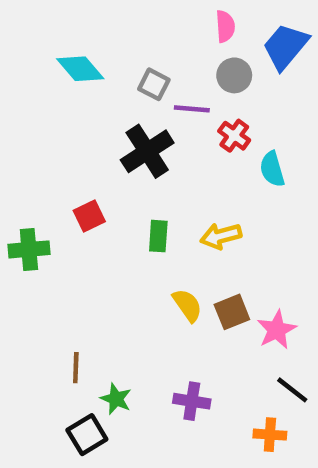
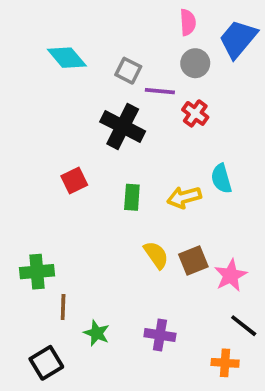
black cross: (147, 151) -> (123, 126), turned -30
cyan semicircle: (272, 169) -> (221, 179), moved
green cross: (29, 249) -> (37, 272), moved
black square: (87, 435) -> (46, 363), moved

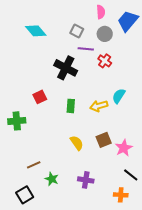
gray square: (128, 71) -> (77, 31), moved
cyan semicircle: (221, 179) -> (119, 96), turned 49
yellow semicircle: (156, 255) -> (77, 143), moved
green cross: (37, 272) -> (17, 121), moved
brown line: (63, 307) -> (34, 165), turned 64

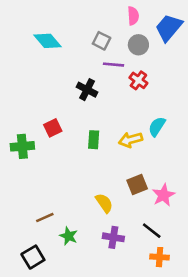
black cross: (66, 68) -> (87, 90), size x0.7
green cross: (17, 121) -> (22, 146), moved
yellow semicircle: (77, 143) -> (104, 203), moved
black line: (131, 175) -> (152, 231), moved

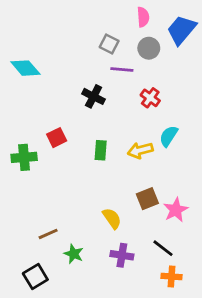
cyan diamond: (47, 41) -> (25, 68), moved
red cross: (138, 80) -> (150, 98), moved

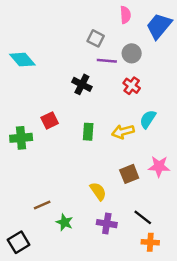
gray circle: (149, 48) -> (132, 53), moved
pink star: (176, 210) -> (159, 166), moved, turned 30
black square: (35, 277) -> (19, 242), moved

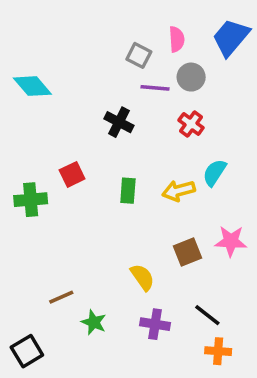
pink semicircle: (125, 15) -> (177, 39), moved

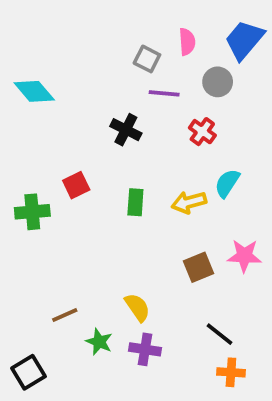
gray circle: (191, 77) -> (218, 82), moved
yellow semicircle: (142, 277) -> (137, 307), moved
purple cross: (155, 324) -> (145, 349), moved

